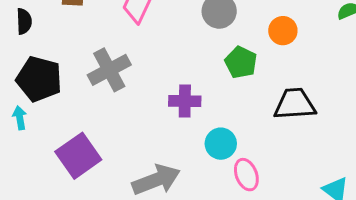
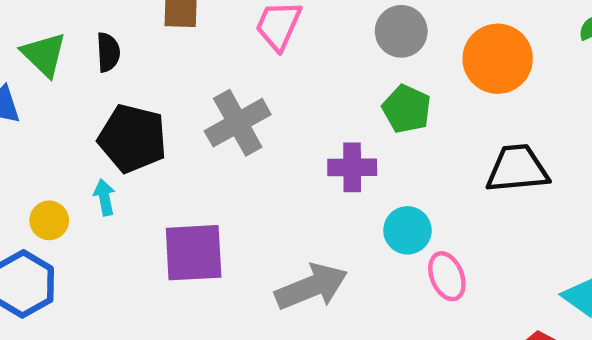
orange circle: (283, 31) -> (498, 59), size x1.6
green pentagon: (241, 62) -> (407, 109), moved
purple square: (78, 156) -> (194, 253), turned 33

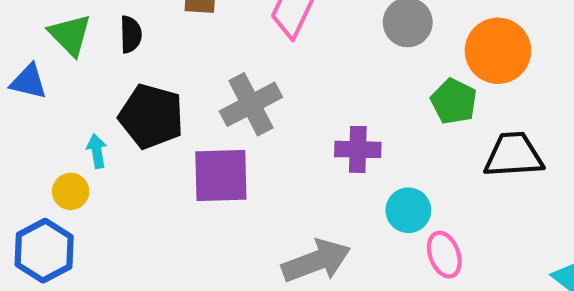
green pentagon: (407, 109) -> (454, 101), moved
cyan arrow: (104, 197) -> (97, 151), moved
purple square: (194, 253) -> (221, 175), moved

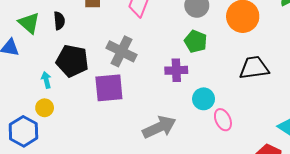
green pentagon: (454, 101) -> (196, 41), moved
gray cross: (251, 104) -> (122, 51), turned -32
yellow circle: (71, 191) -> (45, 108), moved

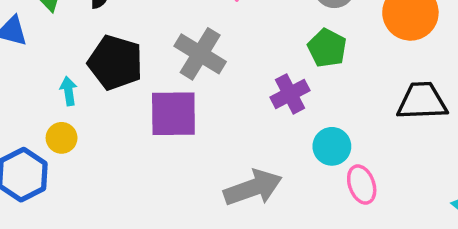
purple cross: (176, 70) -> (290, 94), turned -30

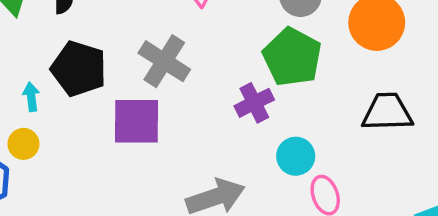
green pentagon: (327, 48) -> (292, 57), size x1.5

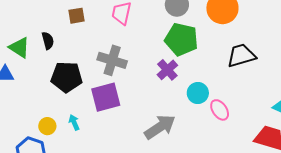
cyan arrow: (31, 97) -> (74, 122), moved

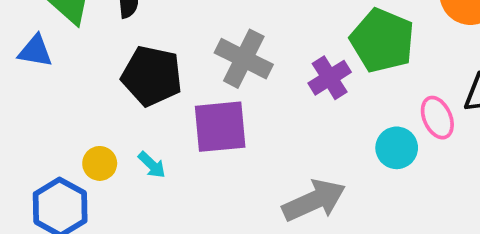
purple cross: (167, 70) -> (330, 78), moved
pink ellipse: (220, 110) -> (437, 118), moved
cyan arrow: (74, 122) -> (152, 165), turned 147

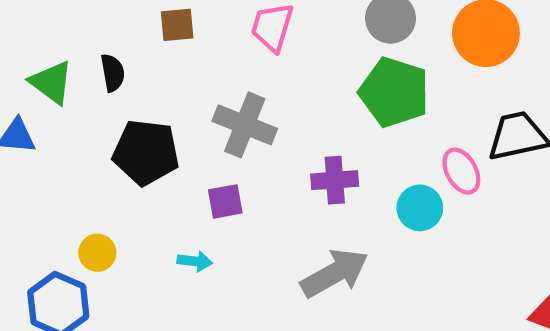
purple cross: (330, 78) -> (335, 180), moved, turned 33
purple square: (220, 127) -> (225, 201), size x0.6
cyan arrow: (152, 165) -> (195, 261), moved, turned -32

